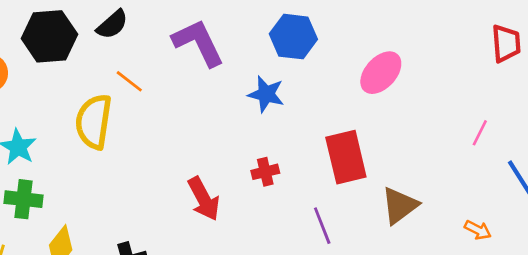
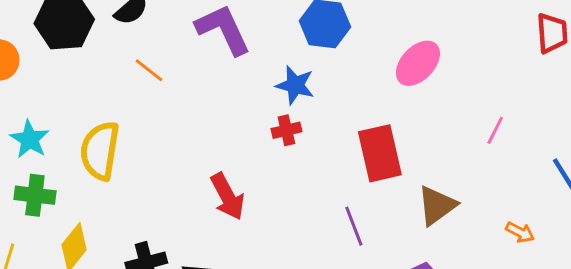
yellow semicircle: (94, 122) -> (100, 151), moved
pink line: (480, 133) -> (495, 130), moved
red cross: (265, 172) -> (286, 130), moved

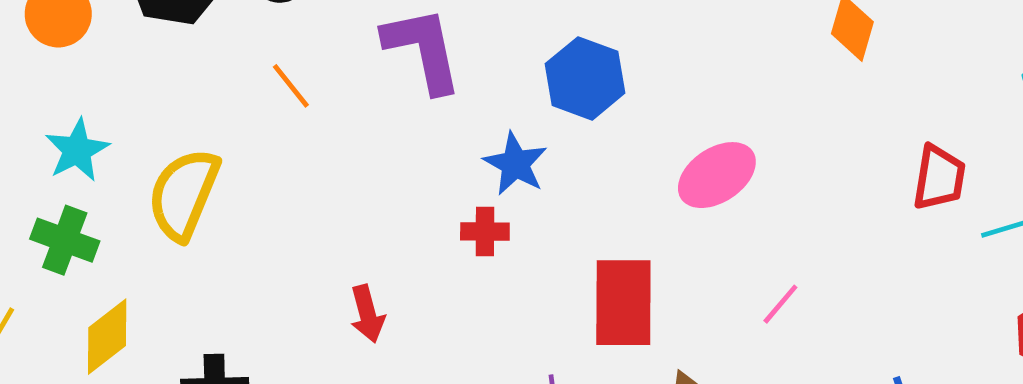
pink line: (495, 130) -> (780, 304), moved
red arrow: (227, 196) -> (367, 314), size x0.7

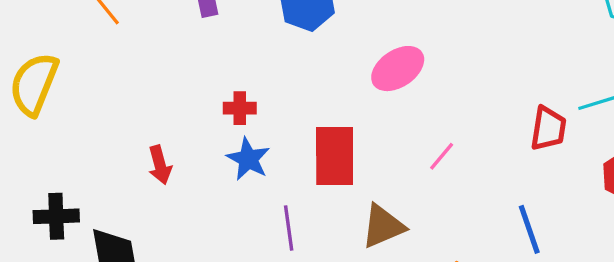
blue star: (515, 164) -> (248, 159), moved
red trapezoid: (939, 178) -> (548, 128), moved

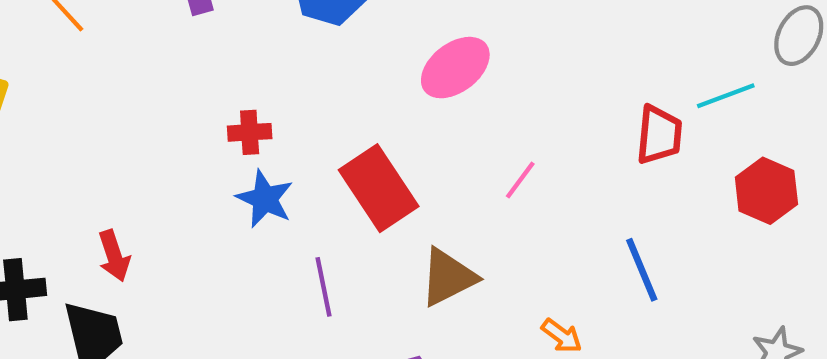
red rectangle: (335, 156) -> (379, 188), turned -30
red arrow: (160, 165) -> (114, 256), moved

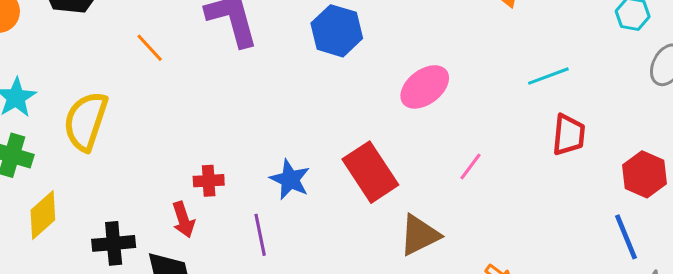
cyan line: (726, 96) -> (548, 76), moved
red cross: (250, 132) -> (209, 181), moved
blue line: (642, 270) -> (626, 237), moved
purple line: (324, 287) -> (260, 235), moved

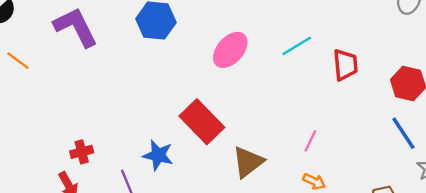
cyan line: (548, 76) -> (297, 46), moved
pink line: (471, 167) -> (310, 141), moved
blue star: (290, 179) -> (158, 155), moved

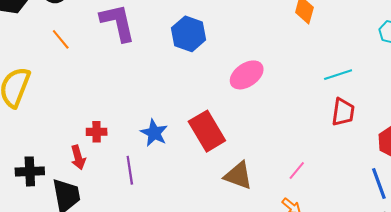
cyan line: (297, 46) -> (338, 75), moved
blue star: (158, 155) -> (154, 133), moved
brown triangle: (248, 162) -> (238, 176), turned 44

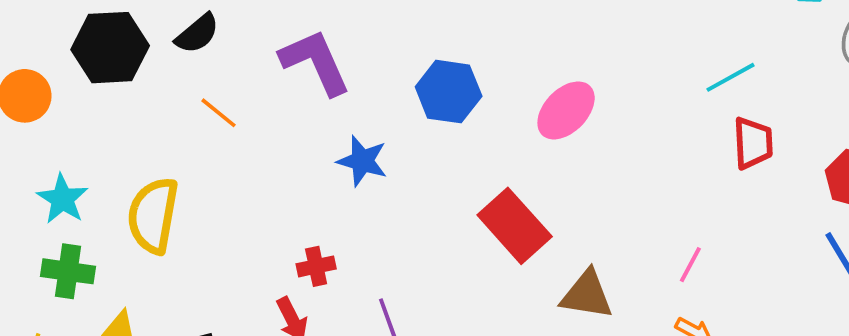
blue hexagon: (189, 34) -> (449, 92), moved
blue star: (154, 133) -> (362, 161), moved

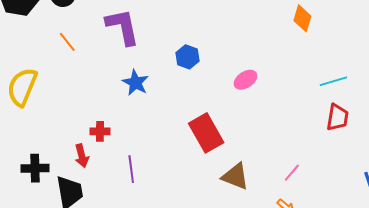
blue hexagon: (449, 92) -> (187, 57), size x0.7
pink ellipse: (566, 110) -> (245, 80), size x0.7

